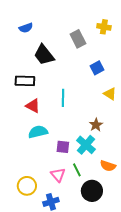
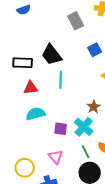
black trapezoid: (44, 55) -> (52, 55), moved
red triangle: (33, 106) -> (31, 88), turned -35
green line: (77, 170) -> (86, 152), moved

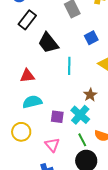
black rectangle: (23, 63) -> (27, 20), moved, turned -54
cyan line: (61, 80) -> (69, 66), moved
yellow circle: (25, 168) -> (21, 132), moved

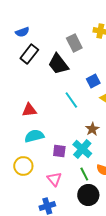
blue square: (91, 38) -> (93, 81), moved
black trapezoid: (48, 43) -> (58, 64), moved
cyan line: (69, 66) -> (71, 100), turned -36

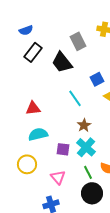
brown star: (92, 129) -> (84, 125), moved

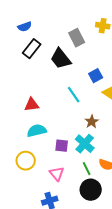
brown star: (84, 125) -> (92, 122), moved

